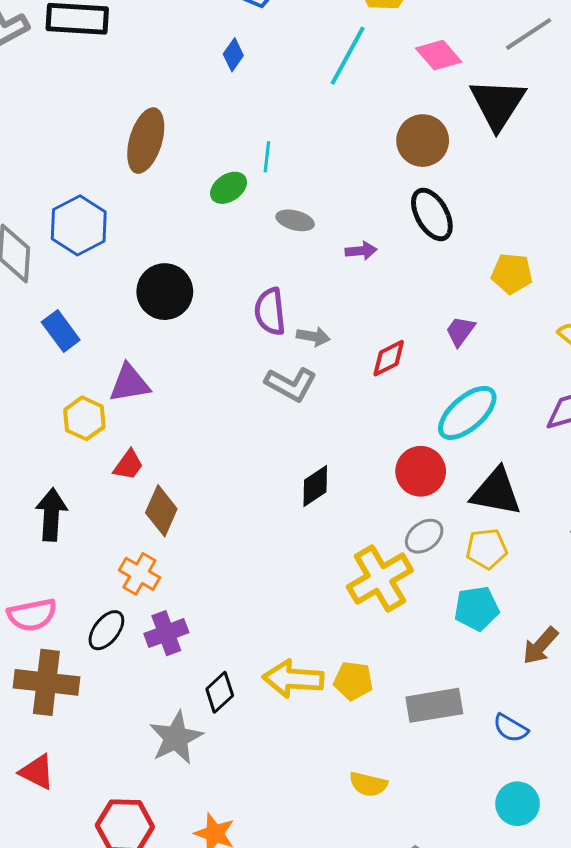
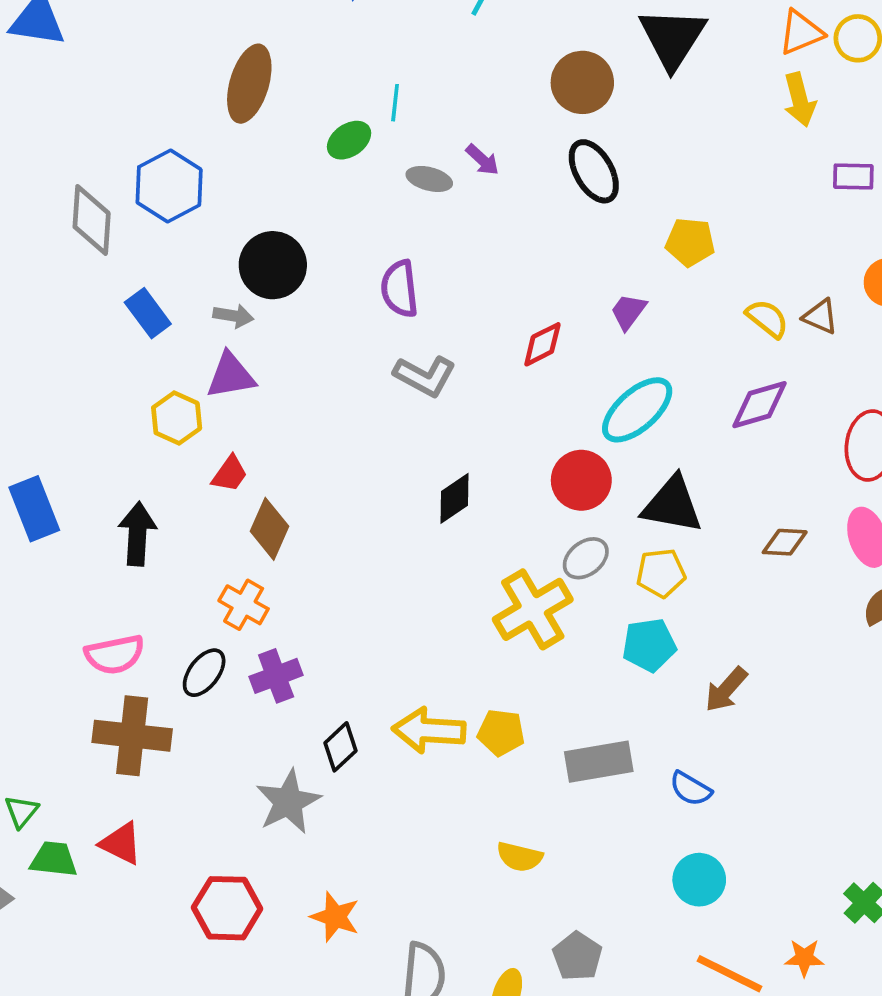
purple arrow: (361, 251) -> (482, 160), moved, turned 48
gray arrow: (313, 337) -> (233, 316), moved

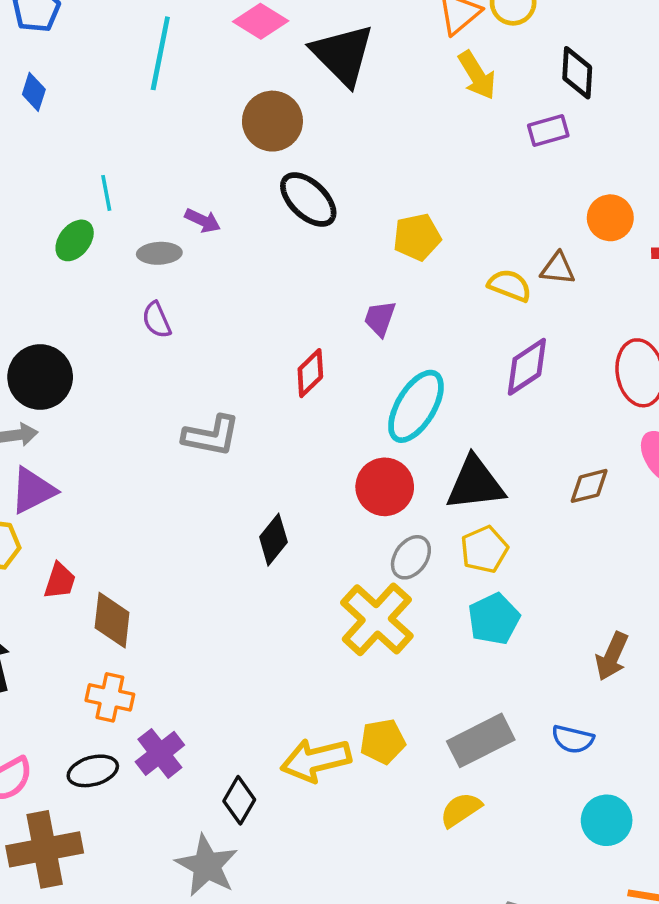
purple semicircle: (400, 289) -> (157, 320), moved, size x0.7
black ellipse: (204, 673) -> (93, 771), turned 54
brown arrow: (726, 690) -> (612, 656), moved
yellow semicircle: (520, 857) -> (461, 810), moved, turned 150

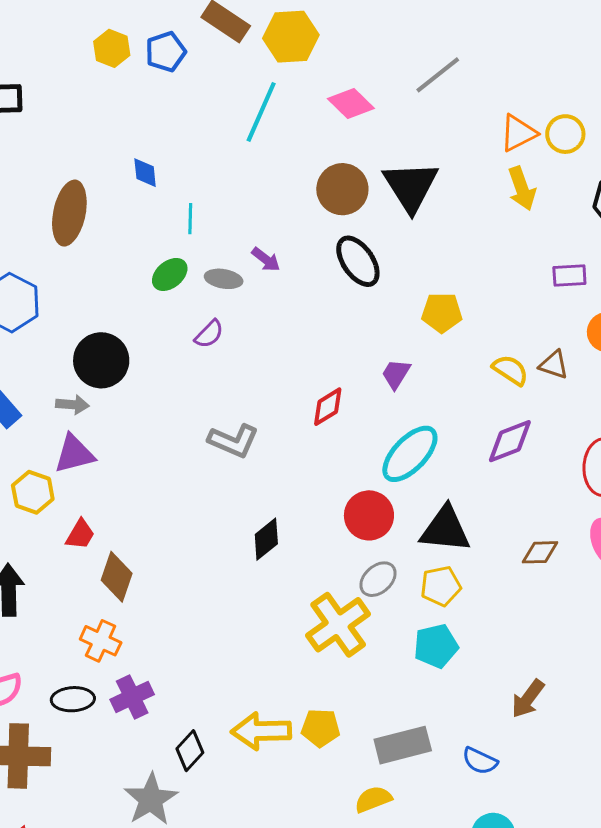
black triangle: (343, 55) -> (411, 186), moved
blue diamond: (34, 92) -> (145, 173), moved, turned -36
purple rectangle: (548, 130) -> (569, 276), moved
green ellipse: (75, 240) -> (170, 274), moved
purple semicircle: (157, 320) -> (209, 334), turned -124

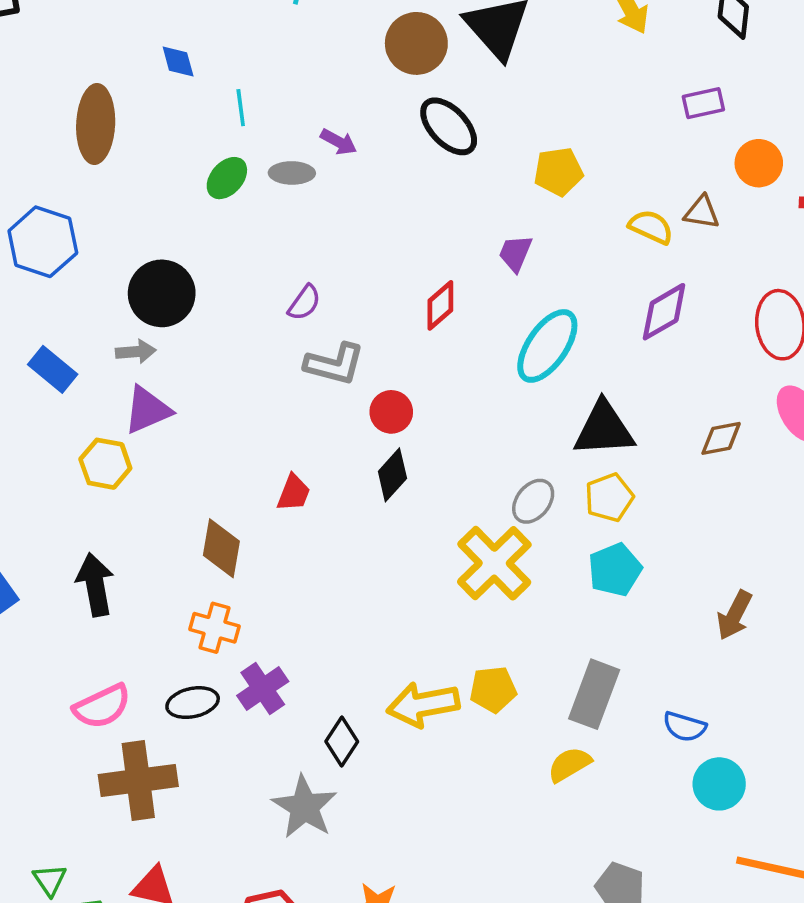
purple semicircle: (209, 334) -> (304, 303), moved
red circle: (369, 515) -> (391, 412), moved, size x0.7
red trapezoid: (80, 534) -> (294, 493), moved
gray rectangle: (403, 745) -> (594, 694), turned -46
blue semicircle: (480, 761) -> (685, 727), moved

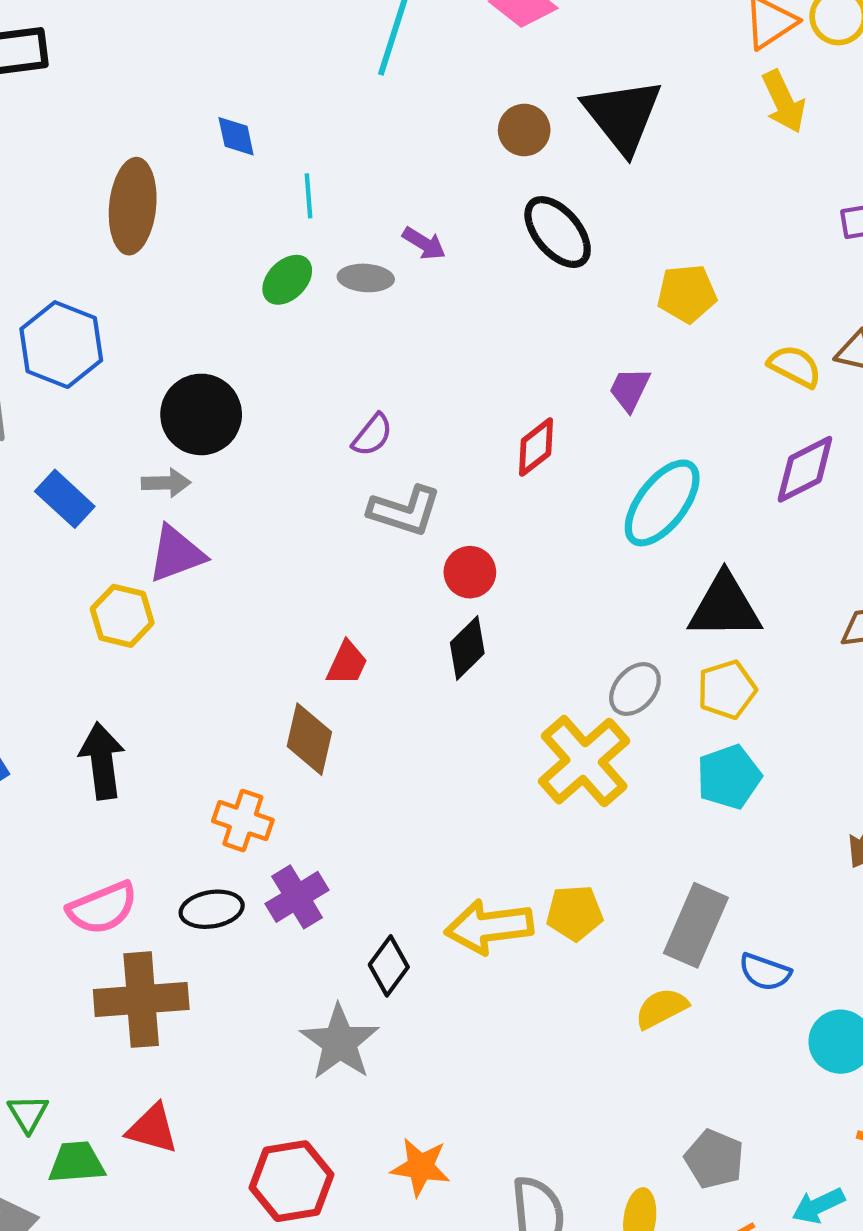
brown circle: (416, 43) -> (524, 130), size x0.7
brown diamond: (221, 548) -> (309, 739), moved
blue semicircle: (685, 727) -> (765, 972), moved

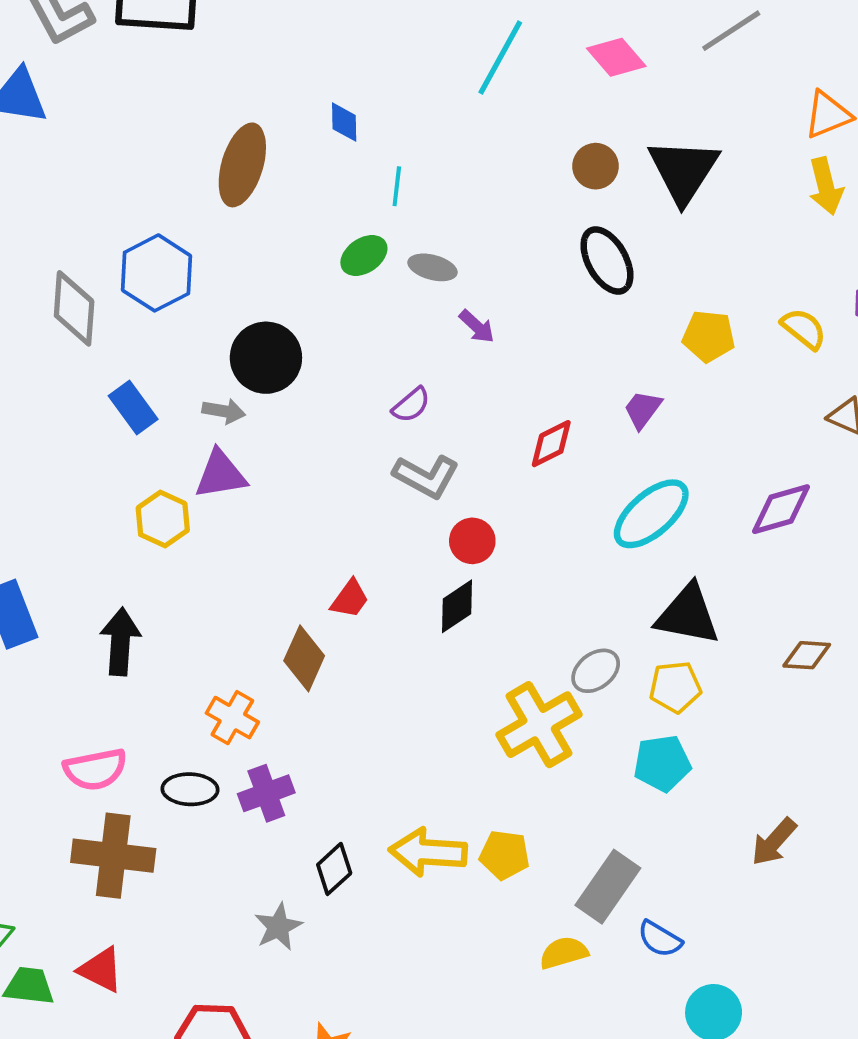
purple arrow: (424, 243) -> (477, 326), moved
yellow semicircle: (795, 366) -> (804, 329), moved
gray star: (340, 1042) -> (278, 927), size x0.7

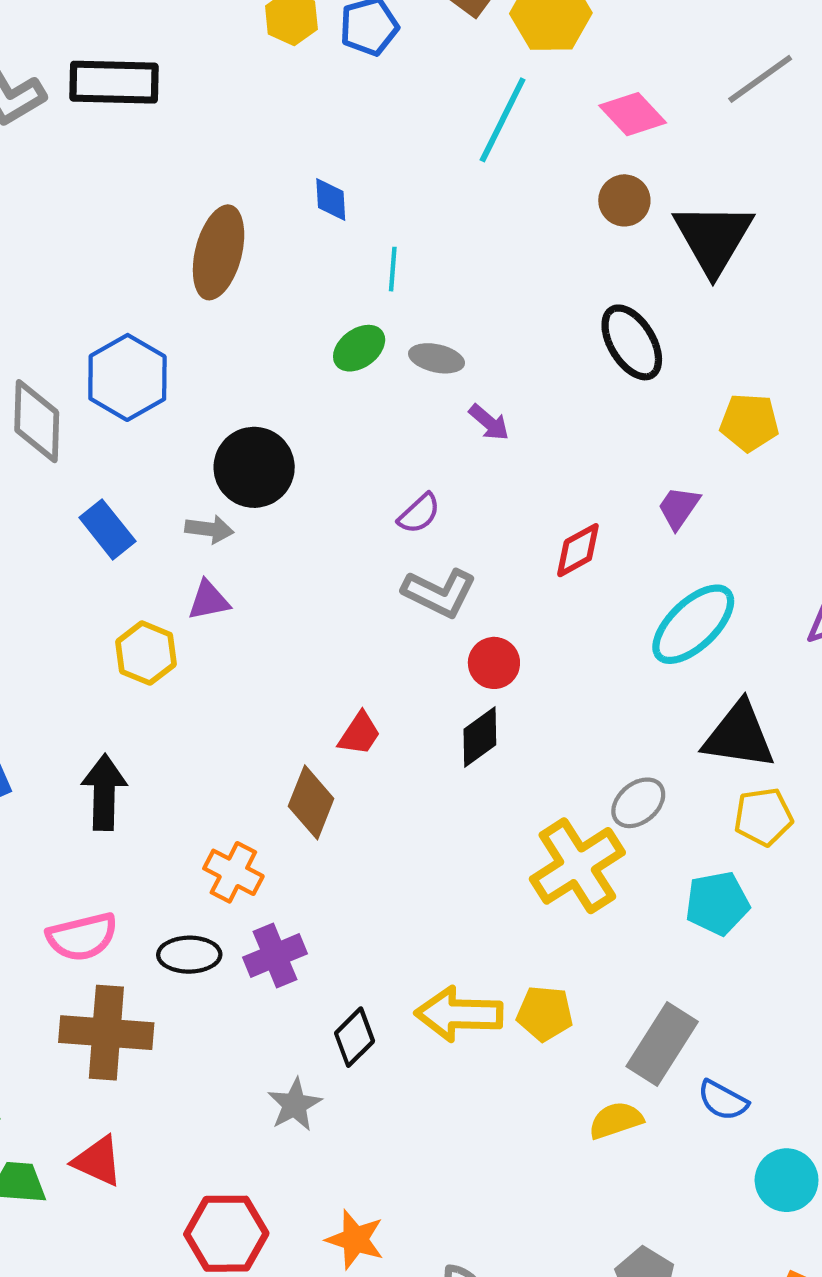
brown circle: (596, 166) -> (624, 200), moved
purple triangle: (220, 475) -> (209, 600), size x0.7
yellow pentagon: (675, 687) -> (763, 817), moved

